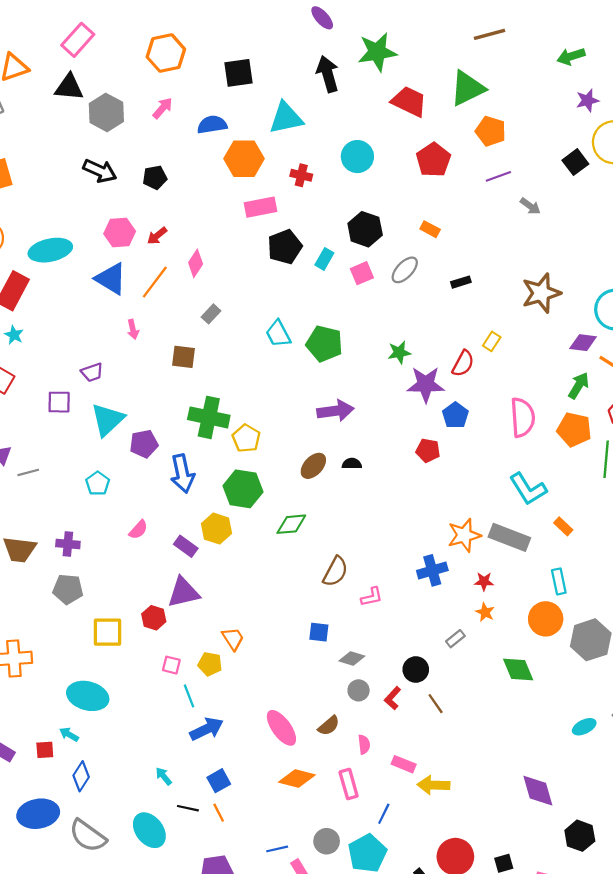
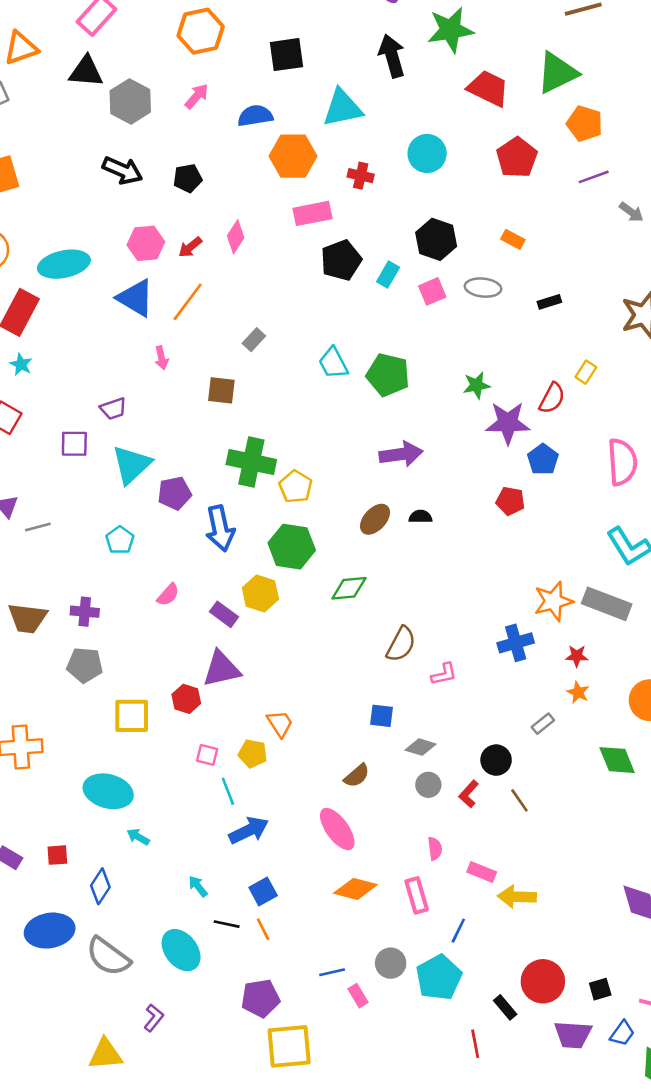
pink diamond: (196, 263) -> (236, 237), moved
gray ellipse: (405, 270) -> (483, 288), turned 52
brown semicircle: (329, 726) -> (357, 776), moved
cyan arrow: (69, 734) -> (138, 837), moved

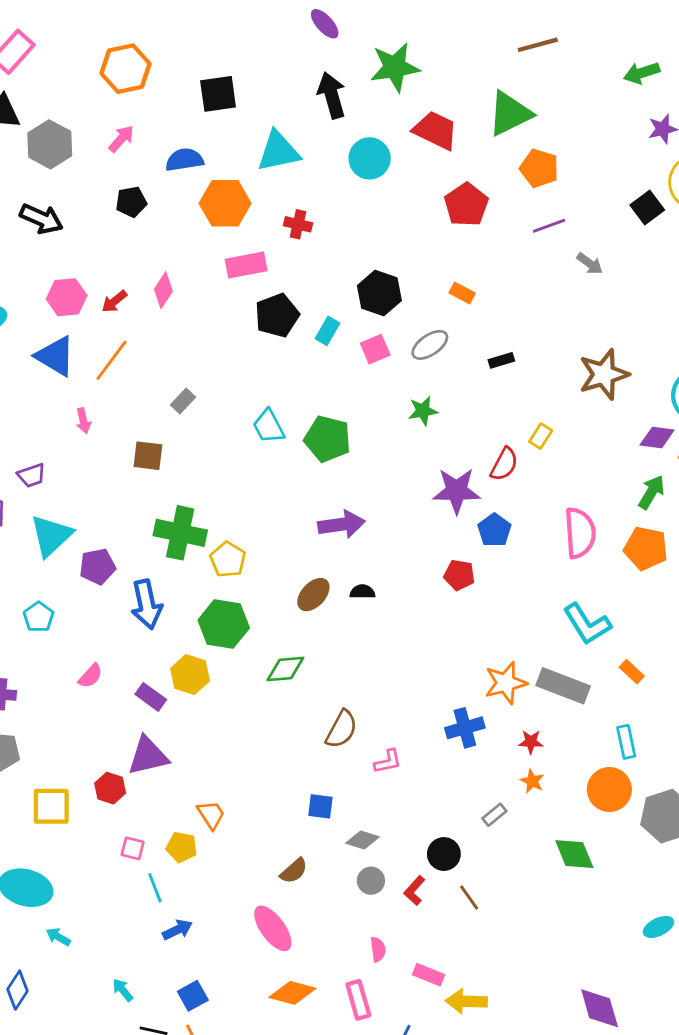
cyan circle: (427, 154) -> (370, 158), moved
black pentagon: (188, 178) -> (131, 202), moved
gray ellipse: (483, 288) -> (430, 345), turned -40
green star: (477, 385) -> (423, 411), moved
blue arrow: (249, 830) -> (177, 930), size x0.7

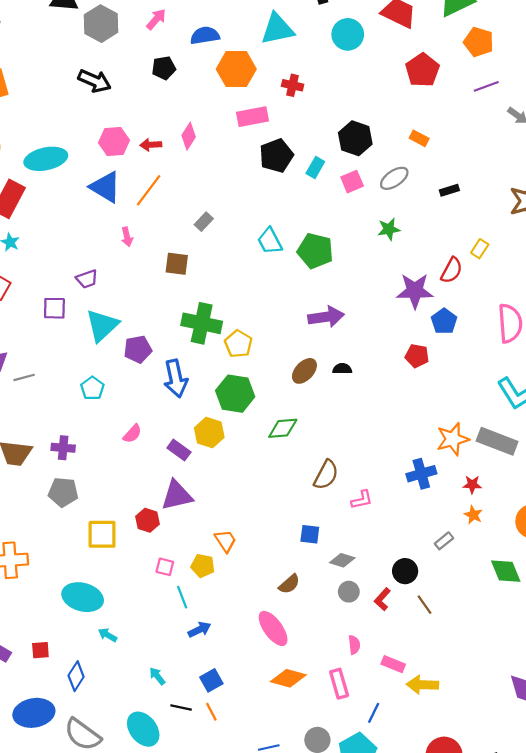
red arrow: (114, 301) -> (151, 145), turned 36

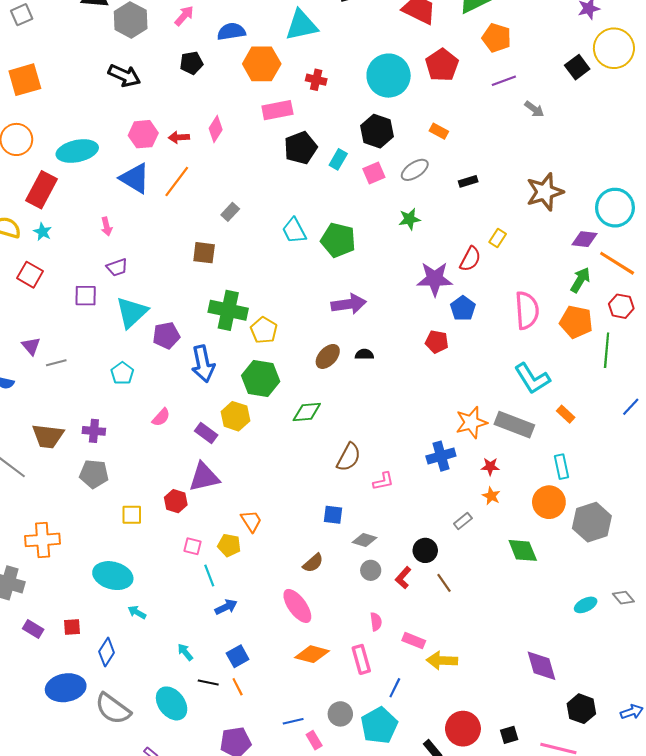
cyan circle: (348, 34) -> (389, 76), moved, size x1.4
pink arrow: (127, 237) -> (107, 226), moved
yellow square: (102, 534) -> (132, 515), size x0.7

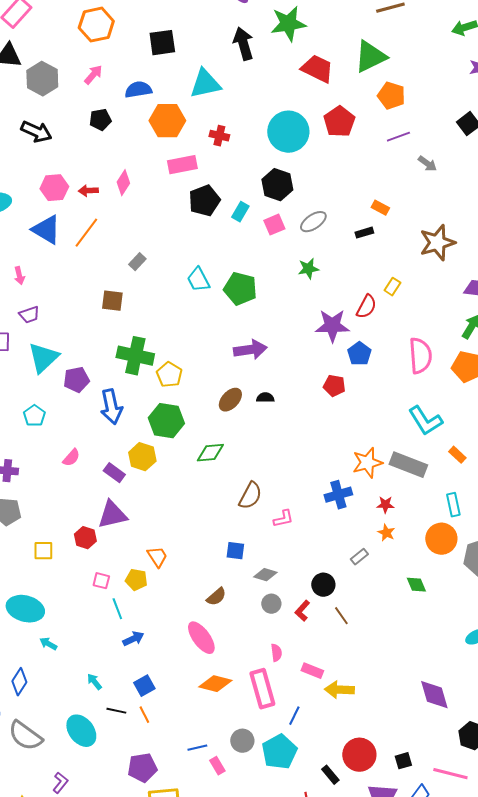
orange rectangle: (439, 131) -> (380, 208), moved
green diamond: (523, 550) -> (416, 585), size x0.7
pink rectangle: (361, 659) -> (262, 689), size x1.4

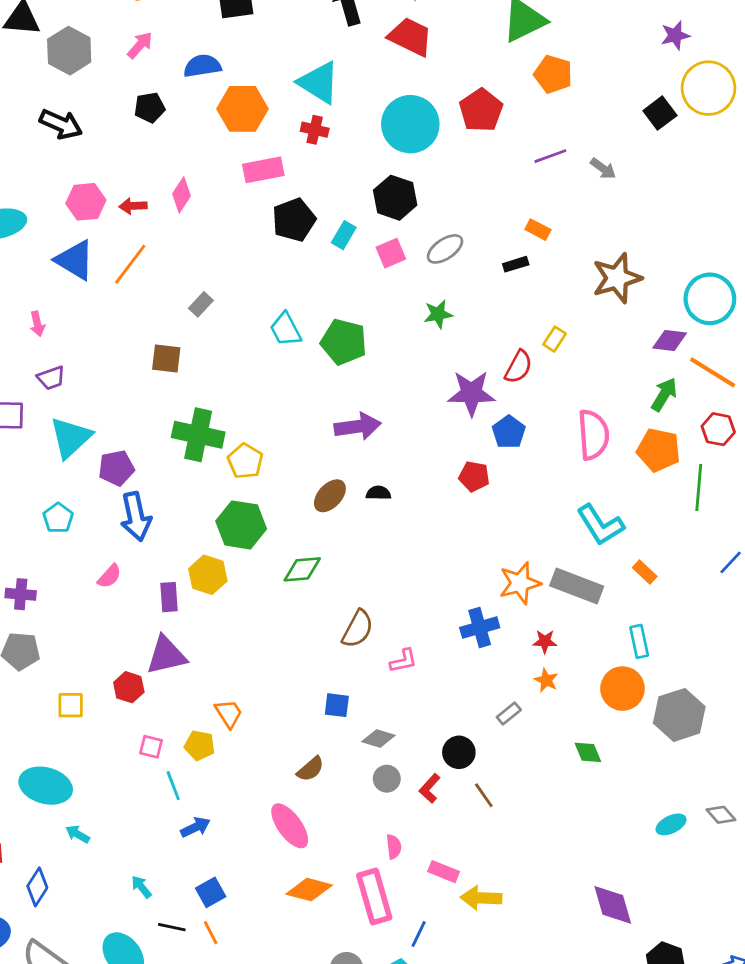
red trapezoid: (317, 69) -> (410, 37), moved
cyan triangle: (205, 84) -> (319, 83), moved, turned 44
purple line: (398, 137) -> (550, 156), moved
blue arrow: (111, 407) -> (136, 517), moved
purple rectangle: (114, 473) -> (169, 597), turned 50

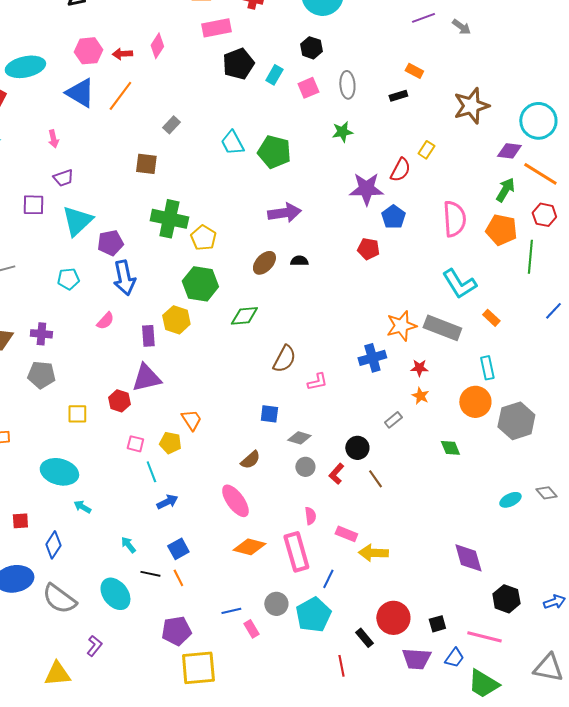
black hexagon: (395, 198) -> (311, 48), size x0.7
gray ellipse: (445, 249) -> (347, 85), turned -60
cyan pentagon: (58, 518) -> (68, 279), turned 30

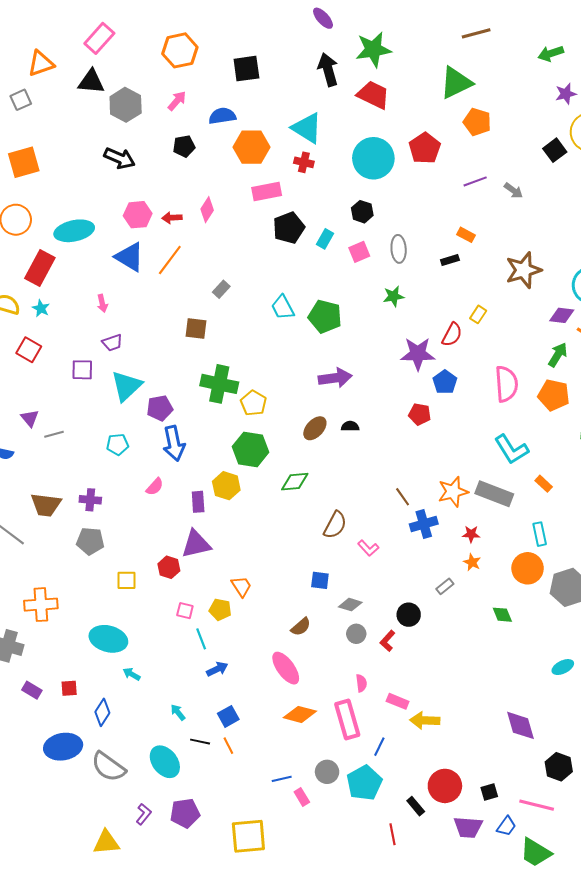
pink L-shape: (317, 382) -> (368, 548), turned 60
brown line: (375, 479) -> (403, 497), moved
purple pentagon: (176, 631) -> (185, 813), moved

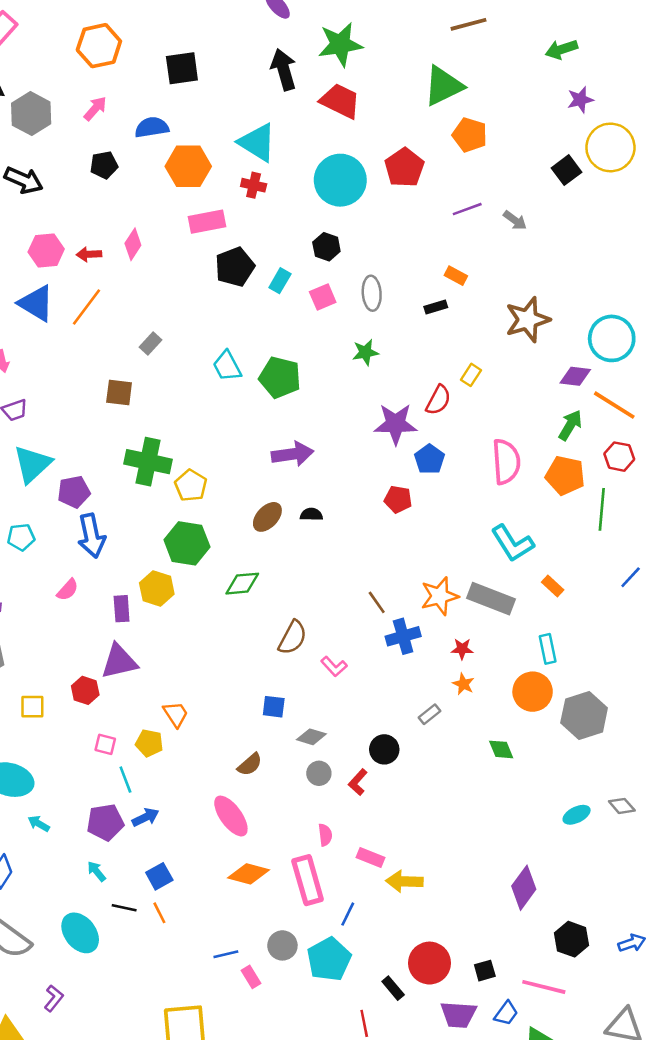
purple diamond: (520, 725) -> (524, 888), turned 52
purple pentagon: (185, 813) -> (105, 822), moved

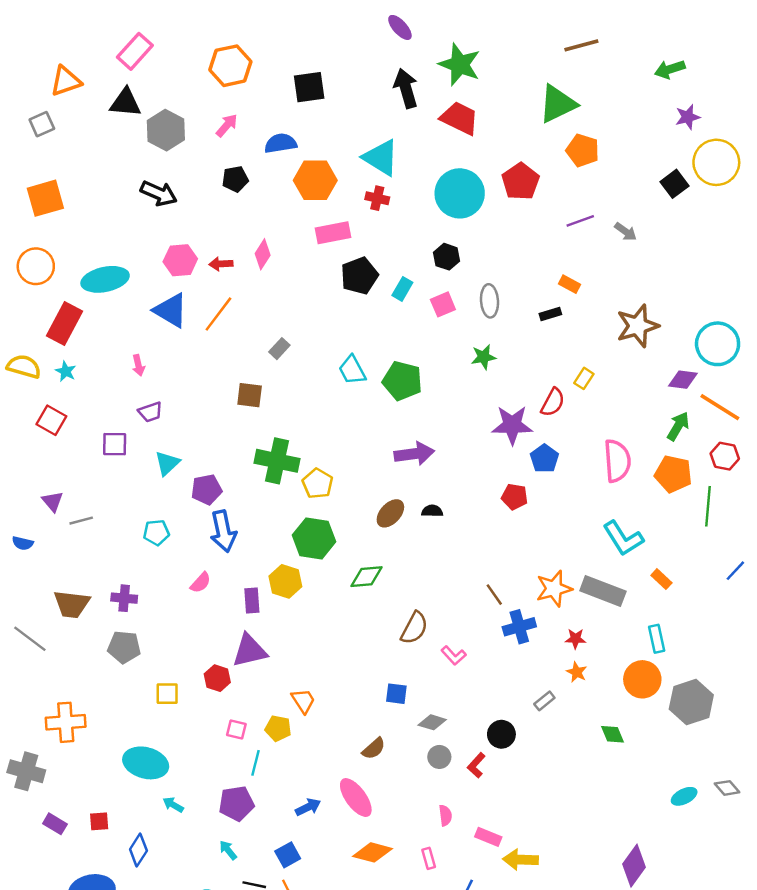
green star: (340, 44) -> (460, 64), turned 30
cyan triangle: (32, 464) -> (167, 463), size x0.7
cyan line: (125, 780) -> (255, 763), turned 35
blue arrow: (145, 817) -> (308, 807), moved
pink rectangle: (308, 880) -> (429, 858), size x0.5

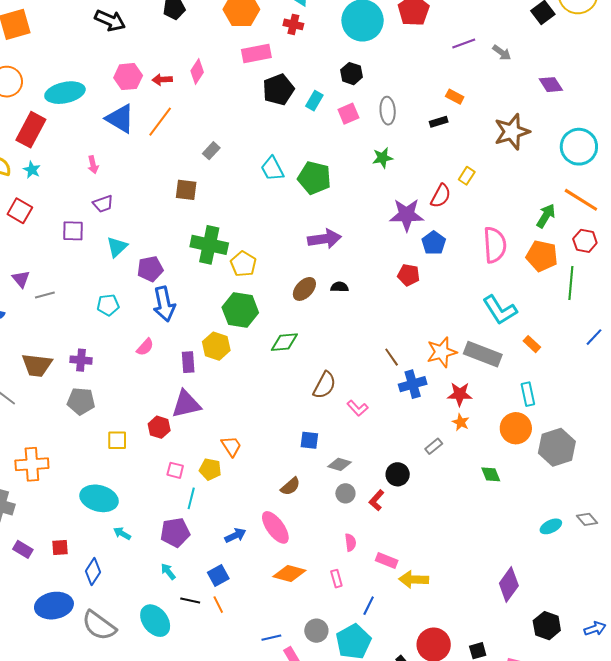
purple diamond: (683, 380) -> (551, 85), moved, turned 50
red star: (575, 639) -> (460, 394), size x1.4

